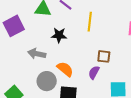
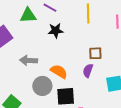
yellow line: (90, 22) -> (88, 14), moved
black star: (59, 35) -> (56, 31), moved

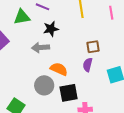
gray arrow: (29, 60) -> (41, 48), moved

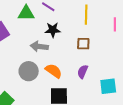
brown square: (93, 47) -> (83, 44), moved
gray circle: (44, 85) -> (29, 71), moved

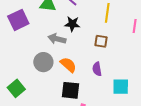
purple semicircle: (83, 72) -> (97, 69), turned -40

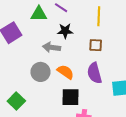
purple semicircle: (97, 69) -> (94, 73), size x1.5

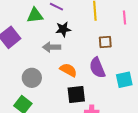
brown square: (96, 45) -> (105, 42), moved
gray circle: (40, 72) -> (32, 78), moved

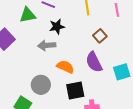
brown square: (105, 42) -> (100, 36), turned -32
gray circle: (32, 78) -> (41, 85), moved

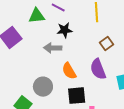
orange semicircle: (65, 67) -> (69, 71), turned -150

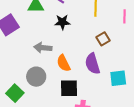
gray arrow: (53, 48) -> (43, 48), moved

